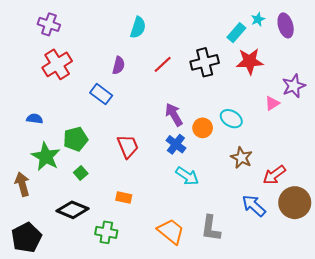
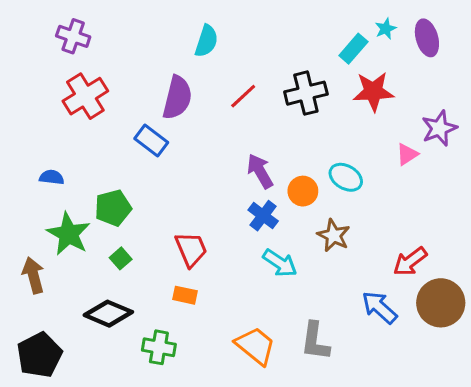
purple semicircle: (119, 65) -> (177, 98), size x1.6
red trapezoid: (128, 146) -> (191, 249), moved
brown star: (241, 158) -> (334, 235), moved

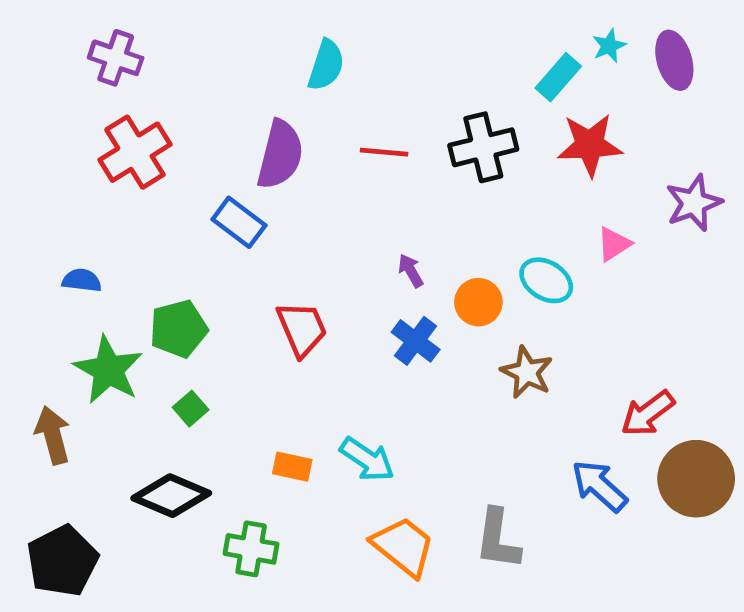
red line: (243, 96) -> (384, 152), turned 48
pink triangle: (407, 154) -> (614, 244), moved
purple arrow: (260, 171) -> (411, 271), size x0.6
red trapezoid: (191, 249) -> (302, 329), moved
cyan arrow: (280, 263) -> (367, 459), moved

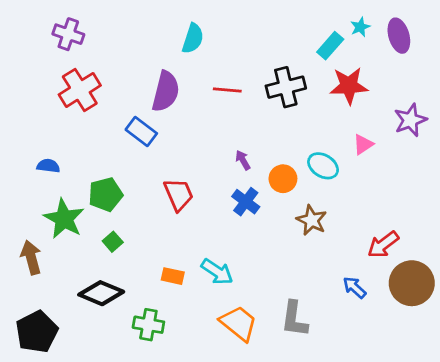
blue arrow: (599, 486) -> (355, 287), size x0.7

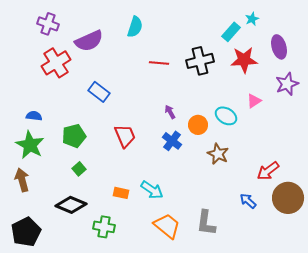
purple ellipse: (399, 36) -> (279, 47), moved
purple semicircle: (166, 91) -> (89, 41), moved, turned 52
green star: (64, 219) -> (30, 145), moved

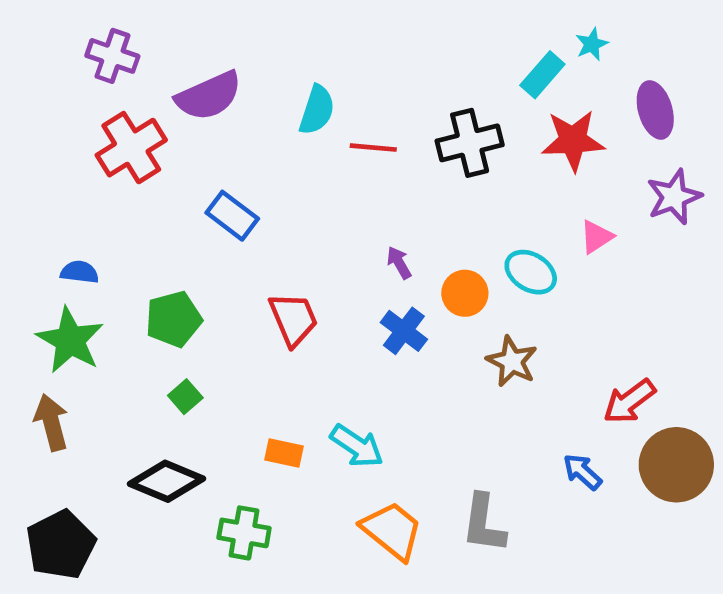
cyan semicircle: (135, 27) -> (317, 110), moved

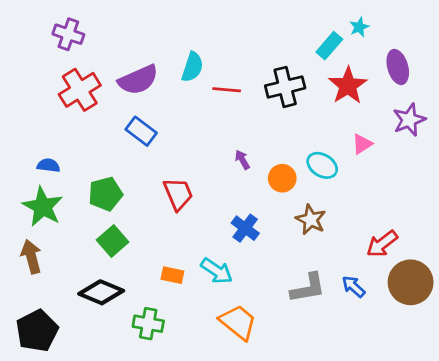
purple semicircle: (209, 96) -> (138, 80), moved
red star: (573, 141) -> (348, 86), turned -30
blue cross: (404, 331) -> (245, 228), moved
green square: (185, 397) -> (113, 241), size x1.5
gray L-shape: (484, 524) -> (308, 288), moved, turned -108

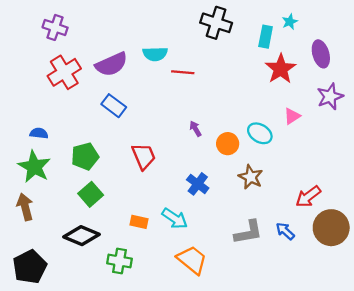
cyan rectangle: (329, 46) -> (266, 37), turned -30
cyan semicircle: (192, 67) -> (155, 54), turned 70
black cross: (285, 87) -> (216, 23), moved, turned 32

